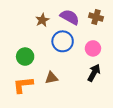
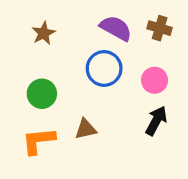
brown star: (42, 20) -> (44, 33), moved

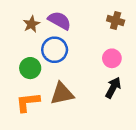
purple semicircle: (116, 28) -> (59, 20), moved
blue circle: (104, 68) -> (55, 50), moved
brown triangle: (86, 129) -> (62, 94), size x1.5

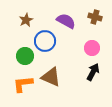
purple semicircle: (59, 20) -> (66, 21), moved
brown triangle: (62, 94) -> (51, 77), turned 35

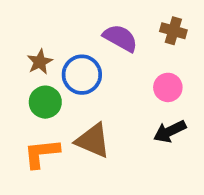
brown star: (26, 20) -> (40, 62), moved
black arrow: (93, 72) -> (170, 131), turned -144

